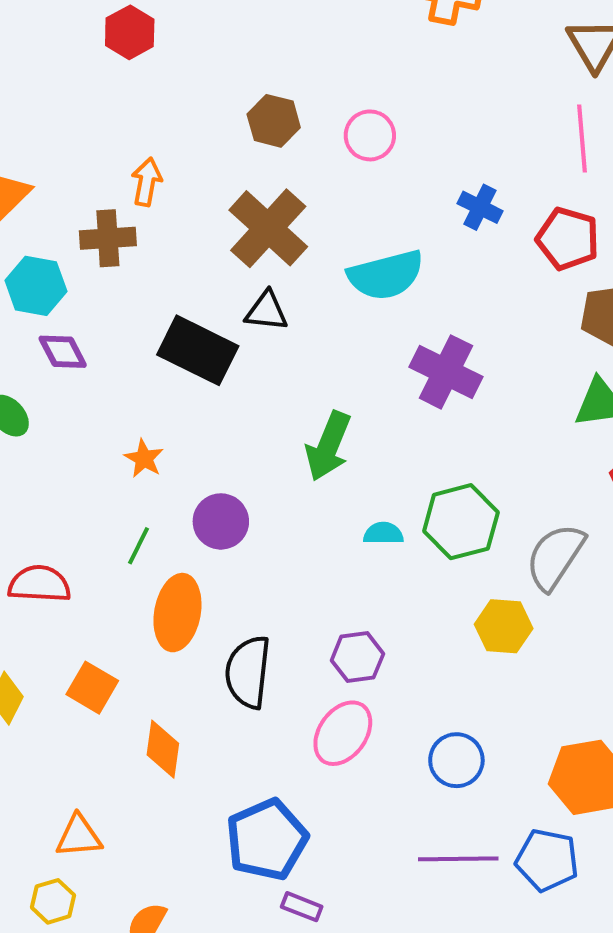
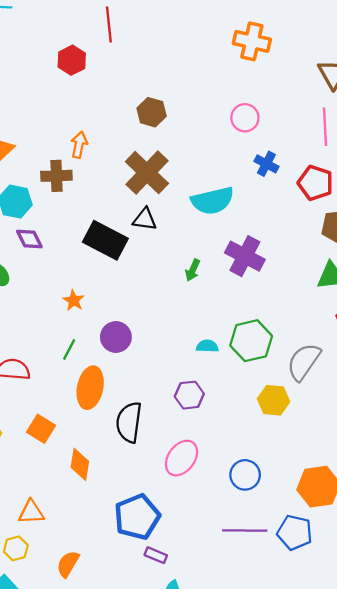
pink circle: (370, 135) -> (245, 118), moved
green arrow: (328, 446) -> (193, 270), moved, size x0.6
purple hexagon: (357, 657) -> (189, 395), moved

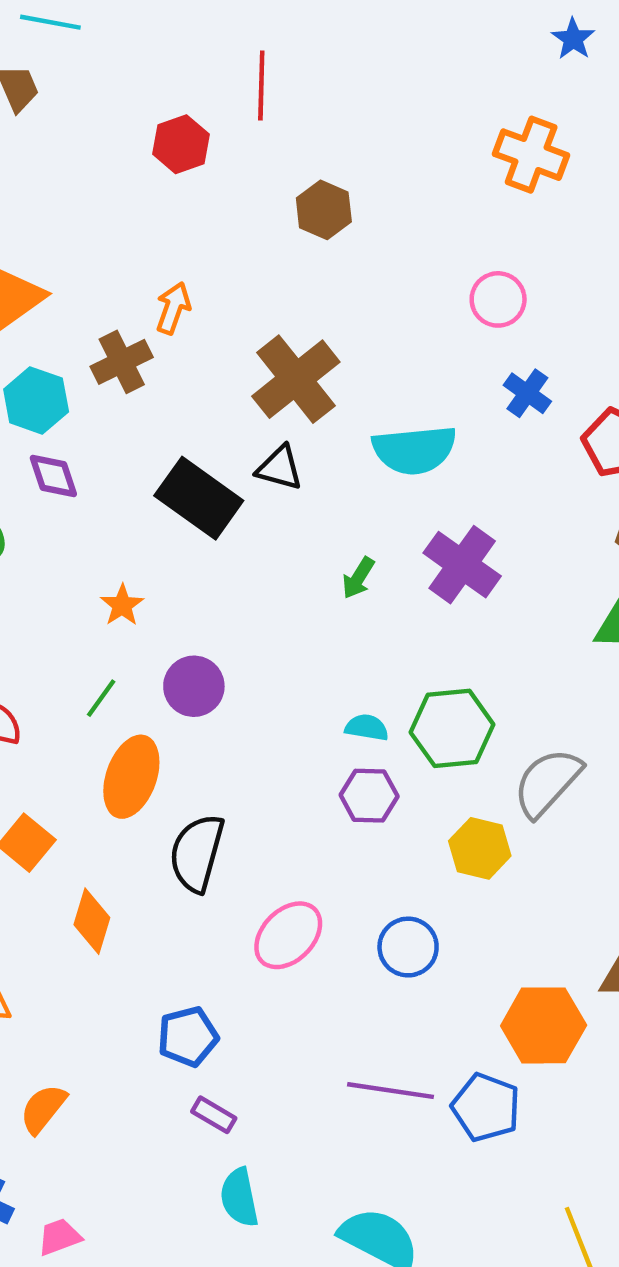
brown hexagon: (152, 112) -> (324, 210), moved
brown cross: (56, 176) -> (122, 362), turned -32
purple hexagon: (189, 395) -> (369, 796), moved
blue circle: (245, 475) -> (408, 947), moved
blue pentagon: (137, 517) -> (188, 1037), size x0.7

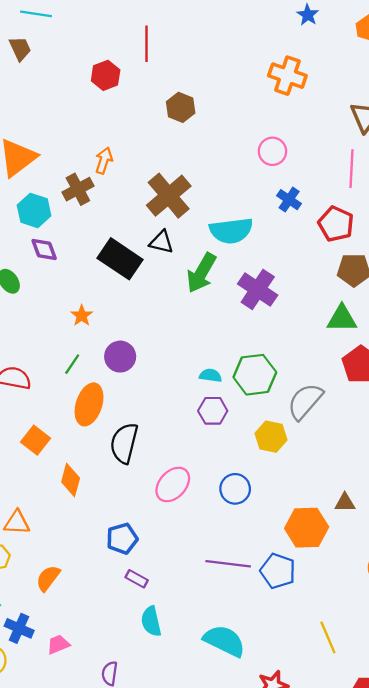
green arrow: (358, 578) -> (201, 273), moved, size x1.8

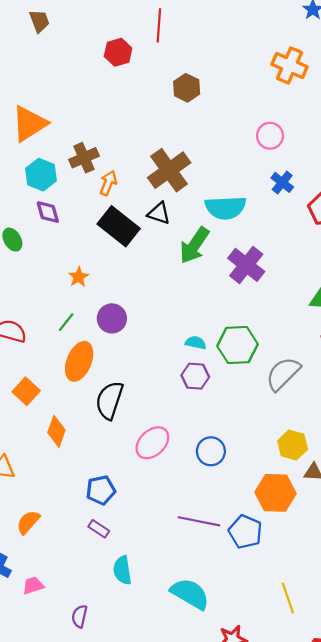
orange arrow: (104, 161) -> (108, 183), moved
yellow hexagon: (271, 437) -> (293, 445), moved
purple rectangle: (137, 579) -> (99, 529), moved

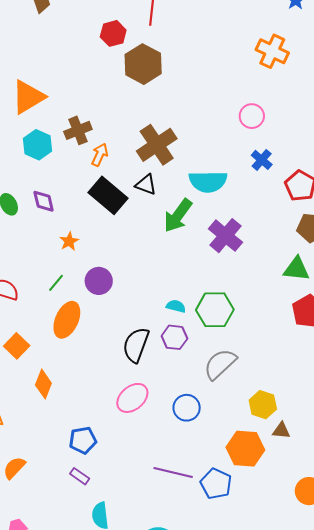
brown hexagon: (187, 88) -> (143, 64), moved, size x1.5
purple diamond: (48, 212) -> (44, 201), moved
gray semicircle: (283, 374) -> (220, 364), moved
black semicircle: (109, 400) -> (136, 345), moved

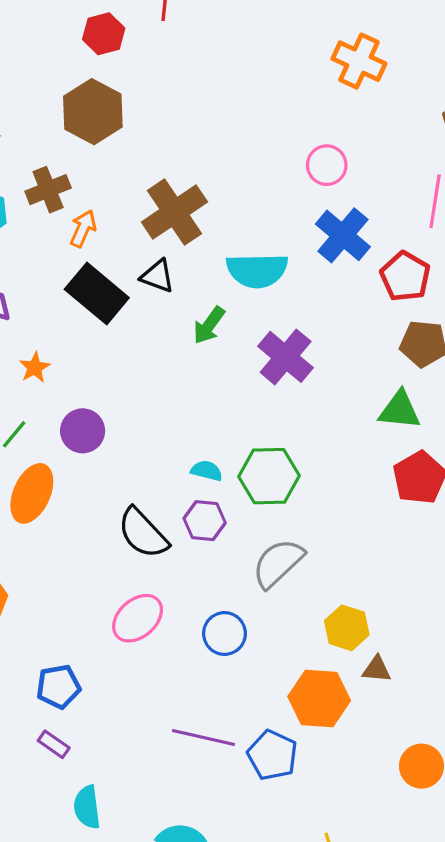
brown hexagon: (143, 64) -> (93, 112), moved
blue cross: (262, 160) -> (343, 235), size x1.6
green arrow: (178, 216) -> (209, 325), size x0.7
black semicircle: (136, 345) -> (143, 533), turned -63

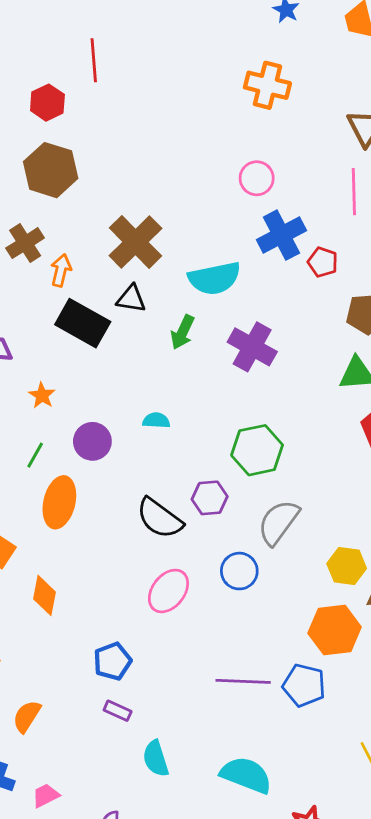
blue cross: (343, 235) -> (281, 235), turned 33
red pentagon: (405, 276) -> (323, 262), moved, size x0.7
cyan semicircle: (207, 471) -> (156, 420), moved
blue circle: (224, 634) -> (239, 571), moved

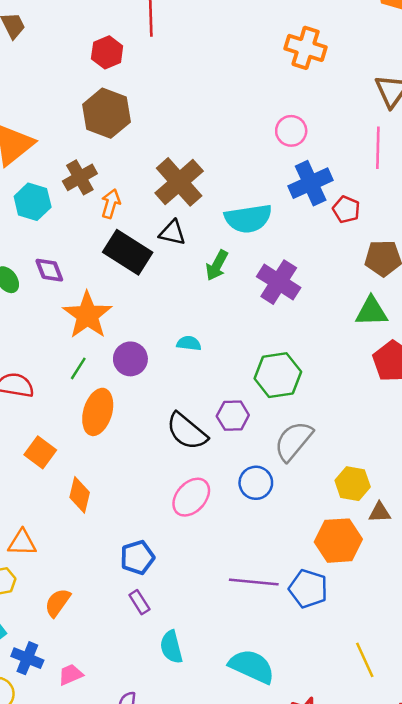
orange star: (42, 395) -> (87, 315), size x2.0
purple rectangle: (118, 711) -> (139, 602), turned 30

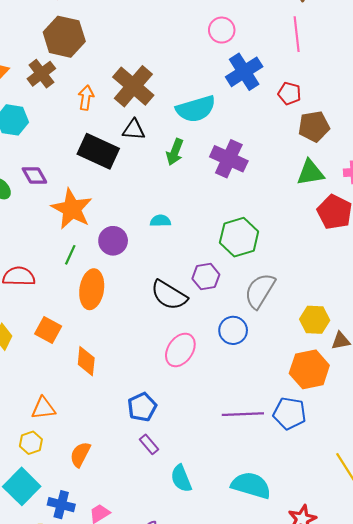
brown cross: (80, 177) -> (41, 74), moved
orange arrow: (111, 204) -> (86, 98), moved
red pentagon: (346, 209) -> (289, 94), moved

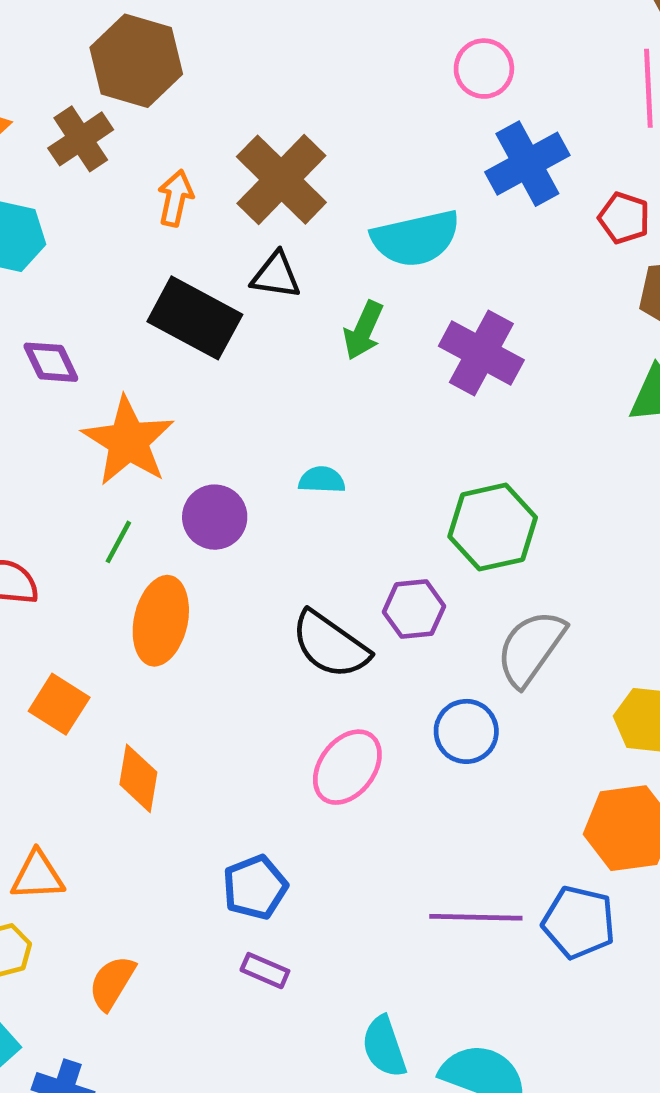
purple rectangle: (149, 444) -> (265, 971), turned -30
cyan semicircle: (181, 478) -> (384, 1047), moved

